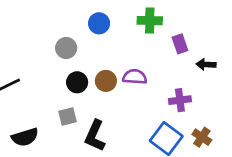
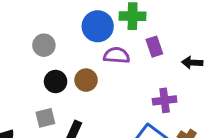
blue circle: (99, 23) -> (98, 26), moved, size x1.4
purple rectangle: (180, 44) -> (154, 47), moved
purple semicircle: (135, 77) -> (117, 55), moved

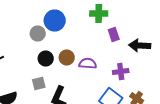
blue circle: (98, 26) -> (55, 20), moved
purple semicircle: (117, 55) -> (88, 64), moved
black arrow: (192, 63) -> (140, 46), size x1.5

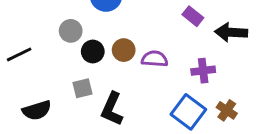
gray circle: (38, 34) -> (71, 31), moved
purple rectangle: (114, 34) -> (193, 16), turned -32

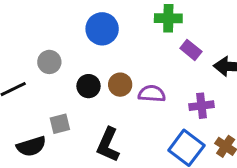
gray circle: (71, 31) -> (49, 62), moved
gray square: (82, 88) -> (60, 124), moved

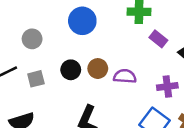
gray circle: (49, 62) -> (32, 39), moved
gray square: (60, 124) -> (36, 79), moved

